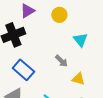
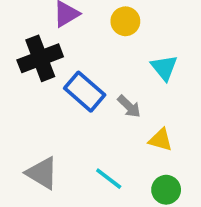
blue rectangle: (23, 70) -> (85, 92), moved

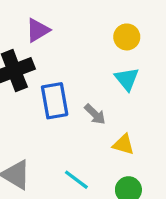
yellow circle: (125, 21) -> (127, 37), moved
blue rectangle: (85, 92) -> (55, 101), turned 39

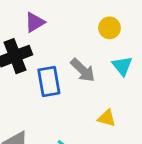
cyan triangle: (127, 79) -> (122, 66), moved
gray arrow: (95, 114) -> (83, 70), moved, size x1.4

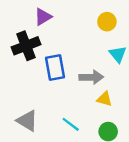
gray arrow: (83, 70) -> (91, 77), moved, turned -45

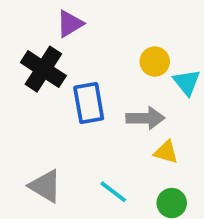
yellow circle: (107, 22) -> (155, 62), moved
black cross: (26, 46) -> (43, 69), turned -36

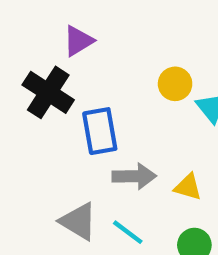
gray arrow: (145, 118) -> (134, 176), moved
gray triangle: (45, 186) -> (78, 221), moved

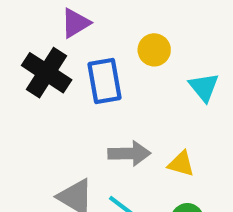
yellow circle: (175, 84) -> (154, 50), moved
blue rectangle: (100, 131) -> (104, 81), moved

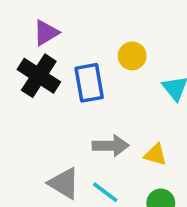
purple triangle: (76, 23) -> (46, 33), moved

